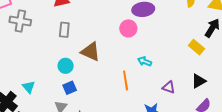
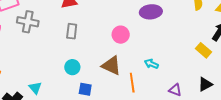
pink circle: (128, 28) -> (121, 35), moved
brown triangle: (90, 52) -> (111, 65), moved
blue square: (70, 88) -> (85, 89), moved, turned 32

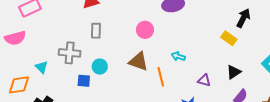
gray cross: (28, 22) -> (70, 53), moved
cyan triangle: (35, 88) -> (42, 67), moved
blue square: (85, 89) -> (84, 81), moved

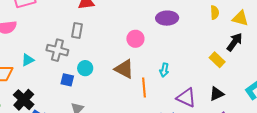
gray rectangle: (96, 31) -> (77, 30), moved
cyan arrow: (178, 56) -> (164, 70), turned -104
cyan triangle: (42, 67) -> (28, 60), turned 40
purple triangle: (204, 80) -> (186, 98), size x1.5

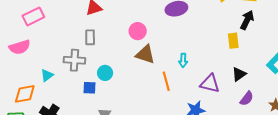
pink circle: (135, 39) -> (138, 31), moved
yellow rectangle: (217, 60) -> (233, 41), turned 49
brown triangle: (124, 69) -> (145, 54), moved

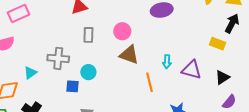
gray rectangle: (90, 37) -> (88, 35), moved
yellow rectangle: (233, 41) -> (218, 44), turned -63
purple triangle: (210, 83) -> (192, 70), moved

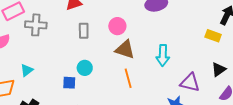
gray cross: (58, 58) -> (36, 25), moved
cyan arrow: (167, 62) -> (163, 55), size x1.5
purple triangle: (192, 70) -> (190, 83), moved
orange line: (149, 82) -> (128, 78), moved

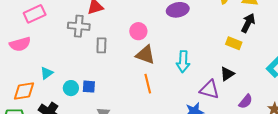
gray cross: (36, 25) -> (79, 26), moved
gray rectangle: (84, 31) -> (101, 45), moved
cyan circle: (85, 68) -> (71, 88), moved
black triangle: (219, 69) -> (227, 74), moved

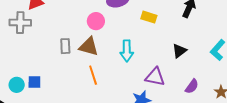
pink circle: (138, 31) -> (96, 21), moved
yellow rectangle: (234, 43) -> (149, 17), moved
gray rectangle: (101, 45) -> (65, 46), moved
black triangle: (227, 74) -> (179, 51), moved

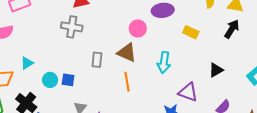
gray cross: (20, 23) -> (72, 27), moved
gray rectangle: (65, 46) -> (97, 60), moved

